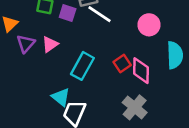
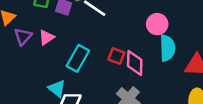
pink circle: (149, 25) -> (157, 24), moved
red square: (122, 64) -> (116, 56), turned -35

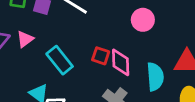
cyan semicircle: (167, 48) -> (155, 77), moved
cyan rectangle: (78, 58) -> (60, 60), turned -65

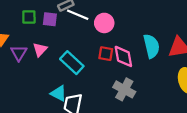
pink circle: (143, 20) -> (104, 23), moved
cyan semicircle: (155, 77) -> (151, 46), moved

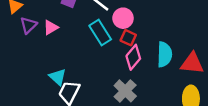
red square: (106, 54) -> (128, 38), moved
pink diamond: (123, 56) -> (133, 57), turned 35
cyan rectangle: (72, 63) -> (100, 32), moved

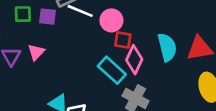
cyan rectangle: (100, 32) -> (112, 70), moved

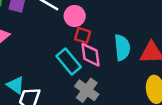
pink diamond: (134, 60) -> (91, 55), turned -40

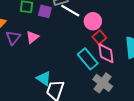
red square: (83, 35) -> (99, 37), turned 32

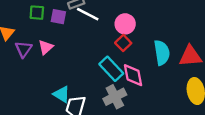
pink circle: (93, 21) -> (125, 24), moved
pink diamond: (106, 53) -> (133, 75), moved
gray cross: (103, 83) -> (115, 97), moved, turned 30

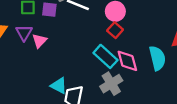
purple triangle: (23, 49) -> (24, 33), moved
cyan semicircle: (162, 53) -> (157, 58), moved

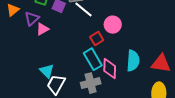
red square: (115, 30) -> (97, 38), moved
cyan semicircle: (157, 58) -> (133, 61), moved

